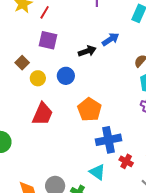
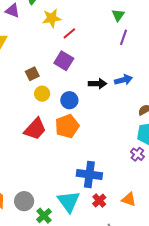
orange pentagon: (89, 109) -> (67, 126), moved
cyan triangle: (97, 172) -> (69, 201), size x1.4

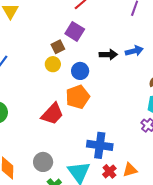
brown square: (32, 74) -> (58, 47), moved
red trapezoid: (35, 129) -> (52, 114), moved
orange triangle: (129, 199) -> (130, 170), moved, turned -35
gray circle: (24, 201) -> (43, 162), moved

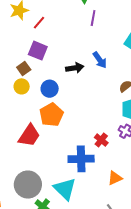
blue arrow: (134, 51) -> (100, 60), turned 78
gray circle: (43, 162) -> (28, 185), size x1.4
red cross: (109, 171) -> (101, 140), moved

